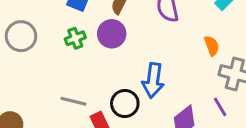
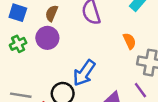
blue arrow: (153, 80) -> (84, 73), turned 32

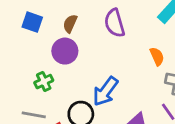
green cross: (18, 44) -> (44, 82), moved

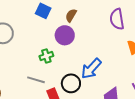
purple semicircle: (115, 23) -> (117, 19), moved

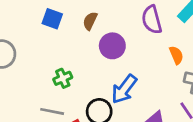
purple circle: (65, 35) -> (112, 46), moved

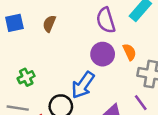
blue square: (52, 19) -> (14, 23), turned -30
purple circle: (112, 46) -> (103, 54), moved

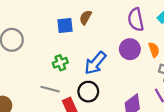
blue square: (14, 23) -> (65, 26), moved
blue arrow: (83, 85) -> (95, 63), moved

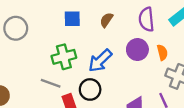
brown semicircle: (86, 17) -> (106, 20), moved
green cross: (60, 63) -> (64, 57), size x1.5

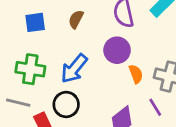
orange semicircle: (162, 52) -> (136, 74), moved
green cross: (64, 57) -> (30, 69), turned 30

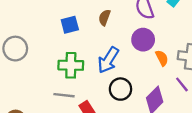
black circle: (66, 105) -> (120, 89), moved

